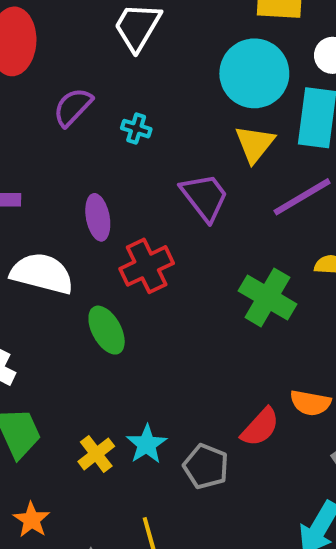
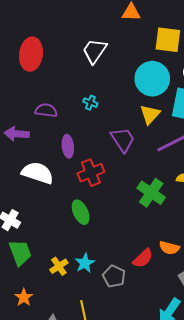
purple semicircle: (73, 107) -> (46, 110), moved, turned 50
green ellipse: (107, 330) -> (81, 212), moved

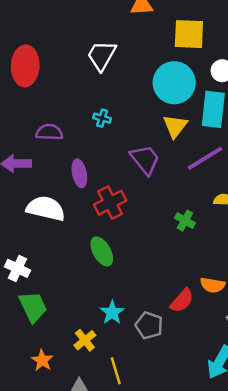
green cross: (151, 193) -> (185, 221), size x0.6
yellow cross: (59, 266) -> (85, 340), moved

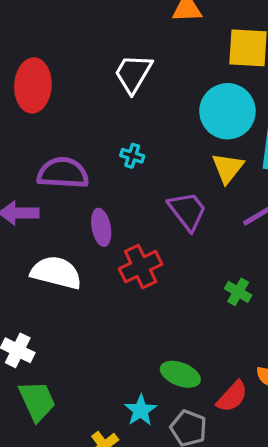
purple semicircle: (49, 132) -> (63, 173), size x1.4
green ellipse: (102, 251) -> (180, 374), moved, turned -40

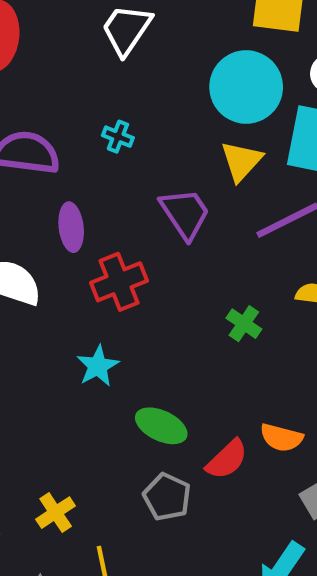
cyan star: (141, 410) -> (98, 366), moved

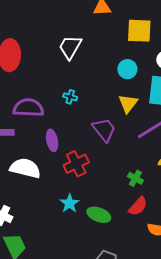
cyan circle: (246, 87) -> (127, 69), size x0.6
green ellipse: (161, 426) -> (99, 215), moved
red semicircle: (227, 459) -> (138, 206), moved

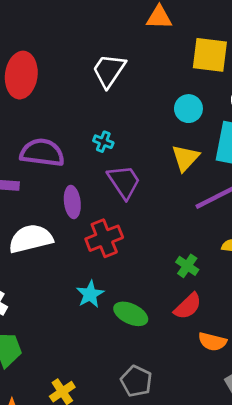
purple trapezoid: (104, 130) -> (124, 182), moved
white semicircle: (25, 168) -> (31, 239), turned -32

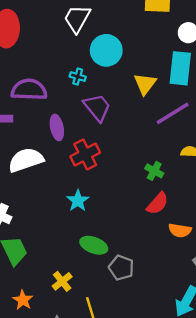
cyan circle: (188, 109) -> (106, 50), moved, size x1.4
green ellipse: (131, 314) -> (94, 245), moved

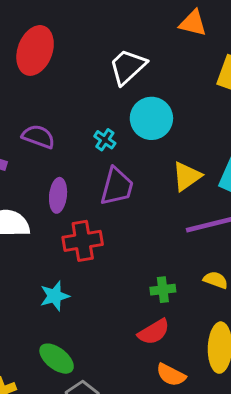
purple semicircle: (29, 90) -> (38, 137), size x0.7
purple trapezoid: (97, 108) -> (117, 187), turned 36
green cross: (154, 171) -> (163, 290), turned 36

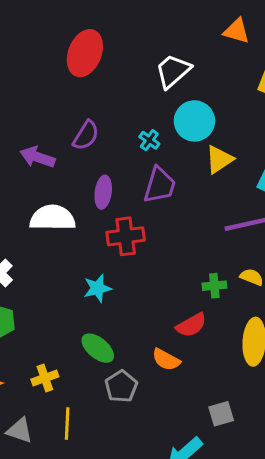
purple semicircle: (38, 137) -> (86, 135), turned 100
yellow triangle: (187, 176) -> (219, 160), moved
green cross: (163, 290) -> (214, 286), moved
orange semicircle: (171, 375) -> (166, 360), moved

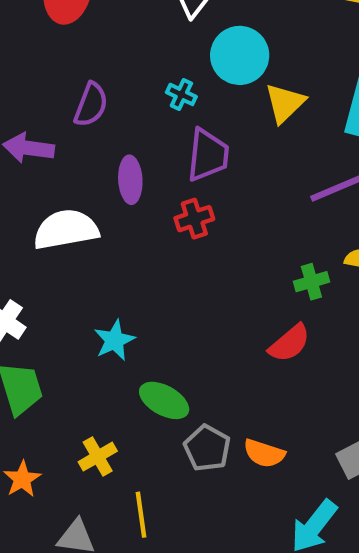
red cross: (126, 236) -> (194, 219), moved, size x0.7
cyan star: (97, 288) -> (114, 340), moved
orange semicircle: (166, 360) -> (264, 453), moved

